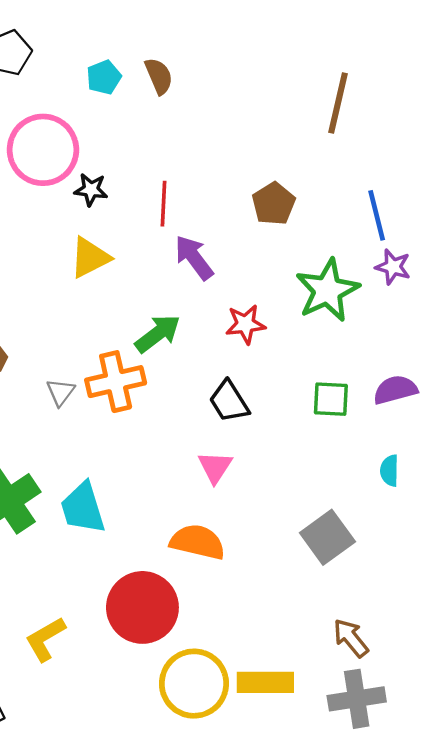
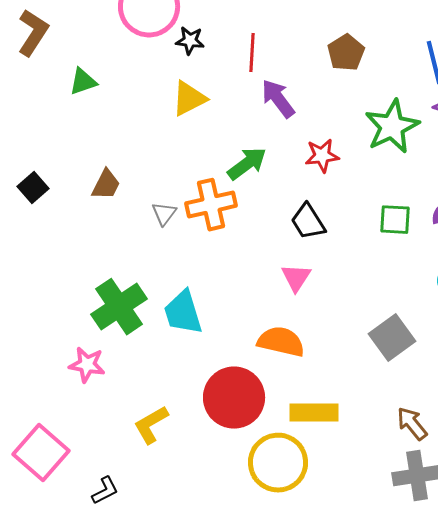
yellow rectangle: (265, 682) -> (314, 413), moved

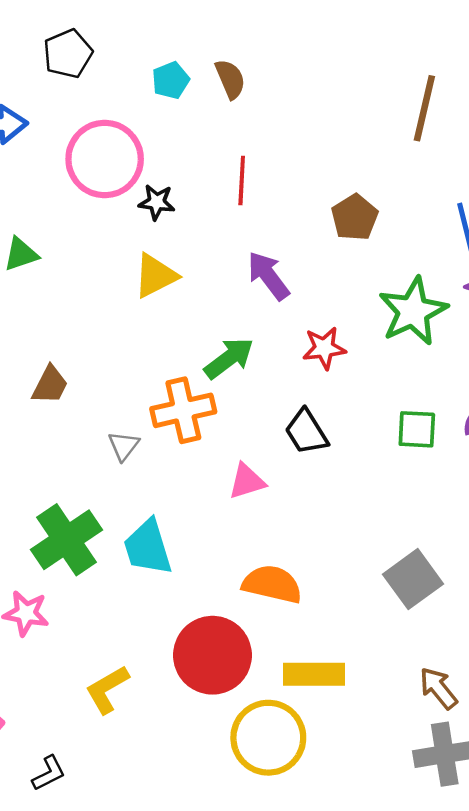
red line: (252, 53) -> (242, 181), moved
gray triangle: (164, 214) -> (124, 446), moved
pink triangle: (296, 278) -> (247, 481), moved, turned 40

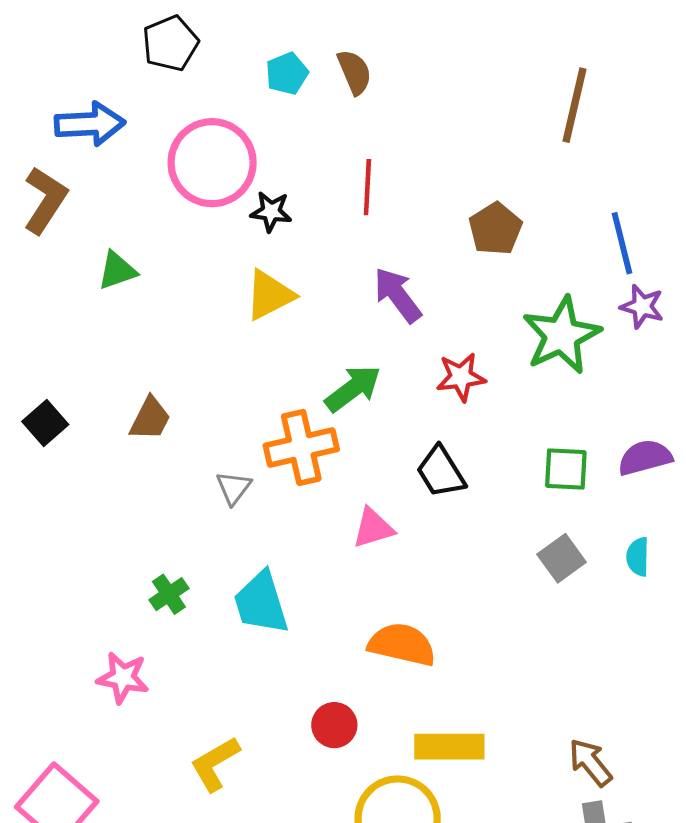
green cross: (67, 540) -> (169, 594), size x0.5
gray square: (413, 579) -> (562, 558), moved, size x0.7
red circle: (212, 655) -> (334, 725), size x0.5

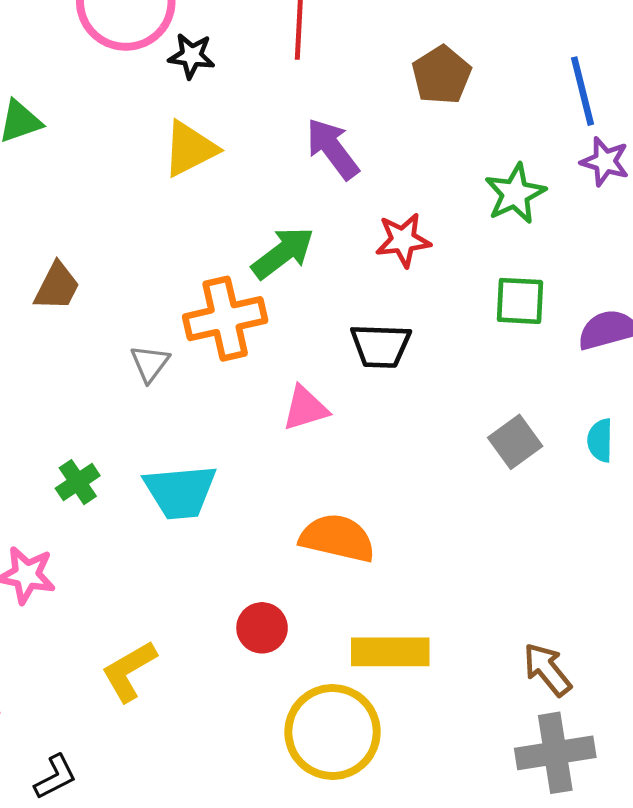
green star: (562, 335) -> (515, 194), size x0.7
green square: (566, 469) -> (520, 301), moved
black trapezoid: (441, 472) -> (381, 346), turned -56
cyan trapezoid: (261, 603) -> (180, 492), turned -78

